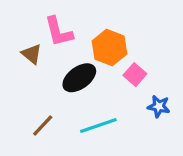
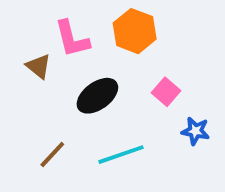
orange hexagon: (109, 48) -> (135, 31), moved

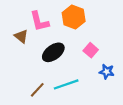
brown line: (52, 155) -> (37, 90), moved

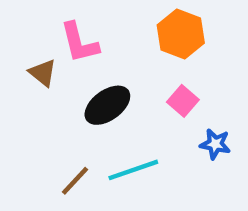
orange hexagon: (74, 17) -> (181, 34), moved

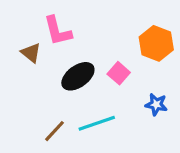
orange hexagon: (181, 34) -> (156, 43), moved
pink square: (183, 101) -> (119, 73), moved

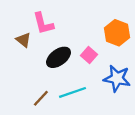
blue star: (156, 104) -> (117, 78), size x1.6

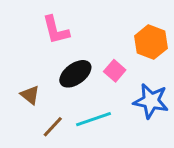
brown triangle: (23, 40) -> (30, 95), moved

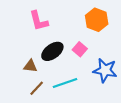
orange hexagon: (151, 42) -> (97, 20), moved
brown triangle: (30, 95) -> (30, 66), moved, turned -32

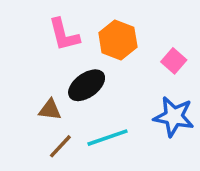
orange hexagon: (97, 20) -> (118, 40), moved
pink square: (80, 49) -> (174, 61), moved

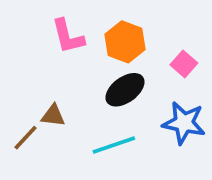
black ellipse: (87, 85) -> (125, 90), moved
brown line: (60, 146) -> (26, 138), moved

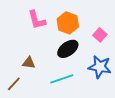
brown line: (26, 138) -> (14, 84), moved

